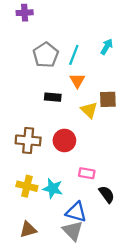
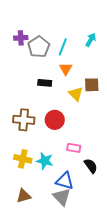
purple cross: (25, 13) -> (21, 38), moved

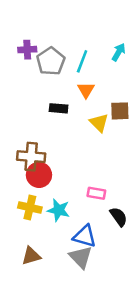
red circle: (55, 120) -> (39, 175), moved

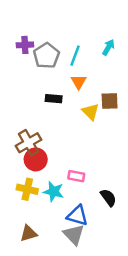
brown cross: (31, 157) -> (28, 143), turned -35
pink rectangle: (96, 193) -> (76, 176), moved

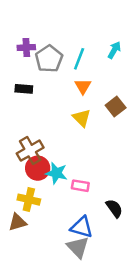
black rectangle: (54, 99) -> (24, 89), moved
brown square: (110, 101) -> (116, 107), turned -36
yellow triangle: (91, 112) -> (82, 118), moved
cyan star: (54, 192) -> (56, 173), moved
brown triangle: (28, 233) -> (18, 222), moved

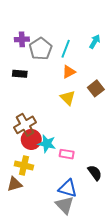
orange triangle: (83, 86) -> (69, 72), turned 32

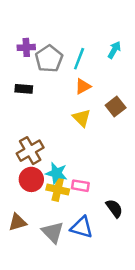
red circle: (31, 139) -> (31, 179), moved
yellow cross: (24, 165) -> (58, 190), moved
gray triangle: (65, 205) -> (53, 232), moved

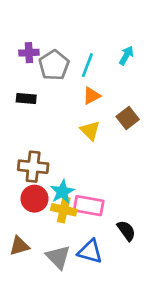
brown cross: (30, 151) -> (33, 167), turned 36
cyan star: (56, 173) -> (62, 192), turned 30
pink rectangle: (80, 186) -> (89, 206), size x1.5

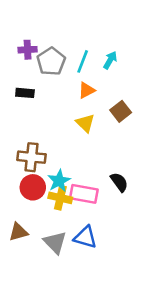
cyan arrow: (126, 55) -> (110, 60), moved
black semicircle: (126, 231) -> (119, 182), moved

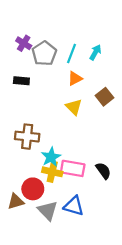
purple cross: (28, 50) -> (24, 43), turned 35
black semicircle: (119, 182) -> (103, 171), moved
red circle: (33, 187) -> (33, 189), moved

